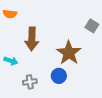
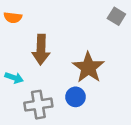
gray square: (92, 26) -> (116, 16), moved
gray cross: (30, 82) -> (38, 105), size x1.5

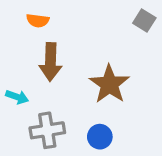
orange semicircle: (13, 18) -> (38, 21), moved
blue circle: (76, 97) -> (100, 137), moved

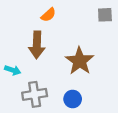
orange semicircle: (38, 21) -> (48, 15), moved, turned -49
gray square: (144, 21) -> (105, 15), turned -35

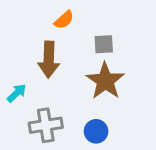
gray square: (105, 15) -> (104, 44), moved
cyan arrow: (13, 70) -> (17, 93), turned -63

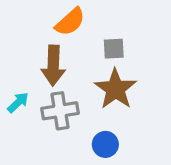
orange semicircle: (64, 20) -> (70, 22), size x1.4
gray cross: (46, 125) -> (60, 111), moved

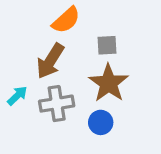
brown arrow: (53, 65) -> (50, 61), turned 30
blue circle: (105, 144) -> (101, 122), moved

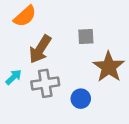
orange semicircle: (66, 20) -> (25, 16), moved
brown star: (109, 83) -> (109, 67), moved

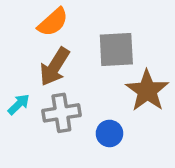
orange semicircle: (25, 16) -> (53, 22), moved
gray square: (86, 36) -> (116, 50), size x1.6

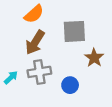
brown star: (147, 91) -> (94, 58), size x0.7
cyan arrow: (19, 104) -> (11, 77), moved

